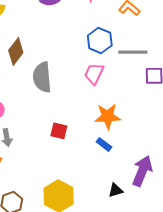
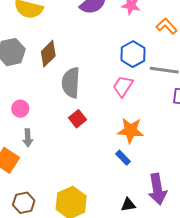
red square: (59, 131) -> (77, 119), moved, turned 30
purple arrow: (142, 171) -> (157, 189), turned 140

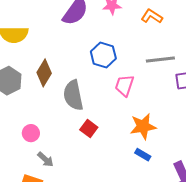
blue hexagon: (133, 54) -> (103, 55), moved
gray arrow: (28, 138) -> (45, 159), turned -30

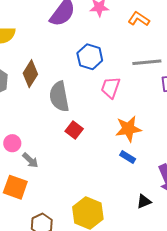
pink circle: (31, 133) -> (12, 143), moved

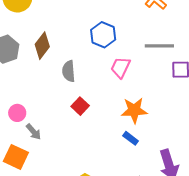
gray semicircle: (59, 97) -> (69, 71), size x0.7

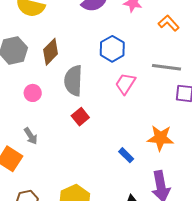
gray semicircle: (69, 71) -> (73, 81), size x1.4
orange star: (134, 110) -> (160, 138), moved
pink circle: (17, 113) -> (33, 93), moved

